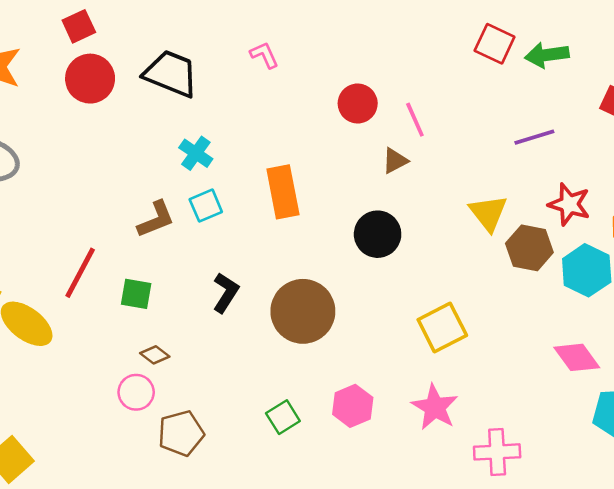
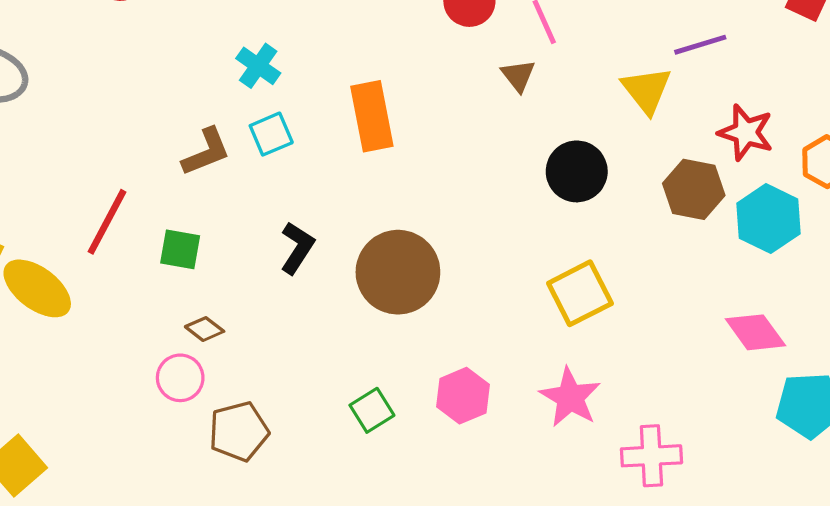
brown triangle: (395, 161) -> (518, 76), turned -40
yellow triangle: (488, 213) -> (647, 90), moved
black circle: (378, 234) -> (577, 171), moved

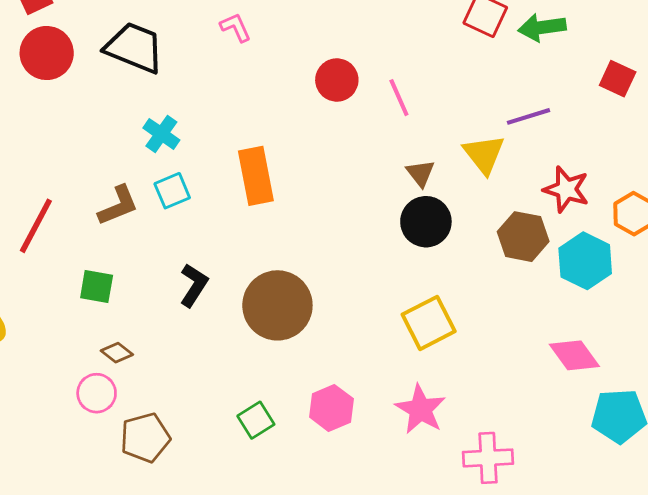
brown triangle: (518, 76) -> (421, 173), moved
red line: (107, 222) -> (36, 226), moved

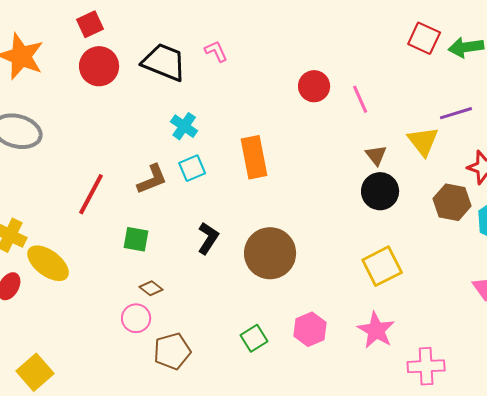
pink L-shape: (236, 27) -> (216, 51), moved

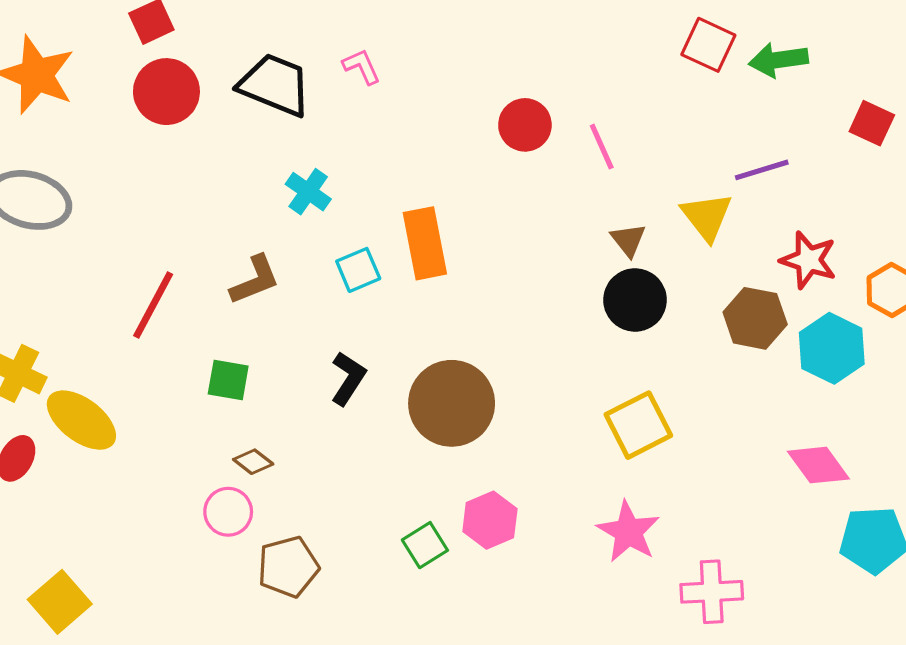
cyan square: (192, 168) -> (358, 270), moved
pink hexagon: (310, 329) -> (490, 520), moved

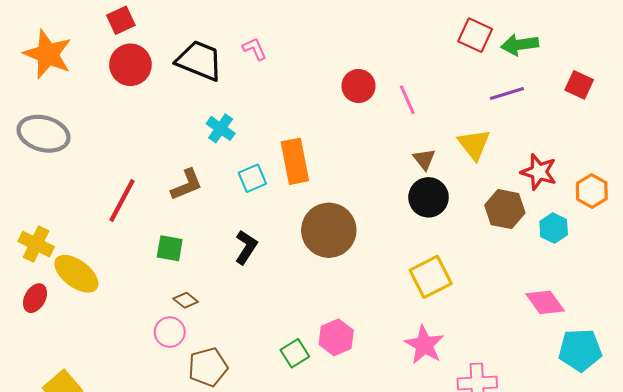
purple line: (762, 170) -> (507, 93), moved
cyan hexagon: (832, 348) -> (554, 228), size x0.7
brown circle: (452, 403) -> (329, 230), moved

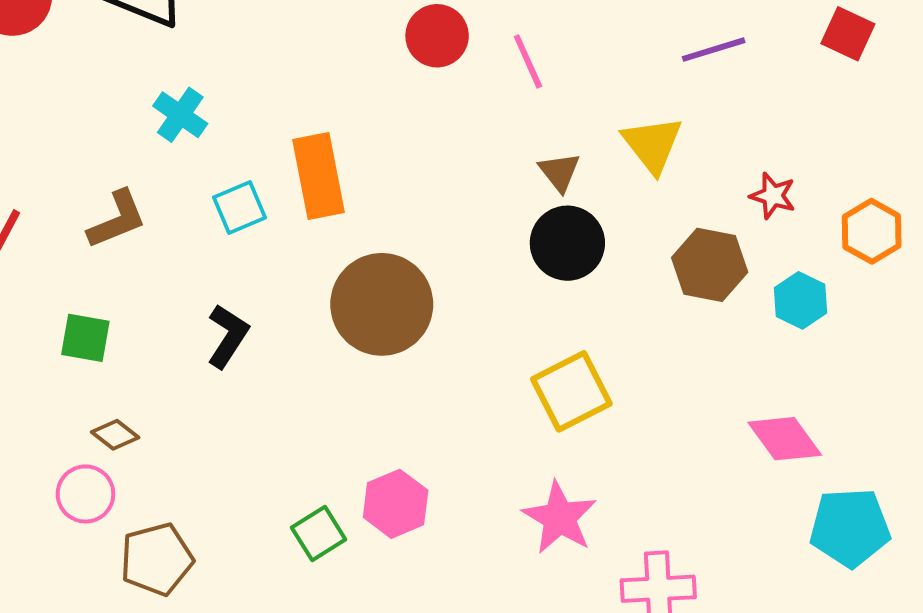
red star: (539, 172) -> (773, 196), size x0.7

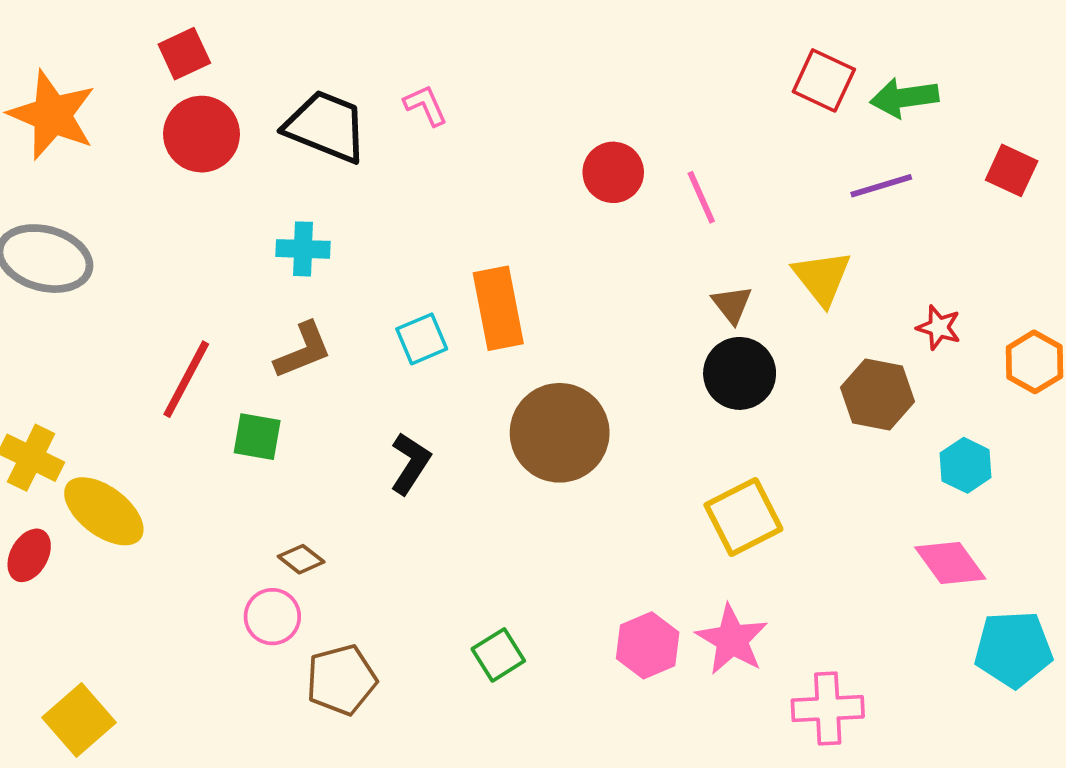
cyan cross: (180, 115) -> (303, 249), moved, turned -33
cyan hexagon: (800, 300) -> (966, 465), moved
green square: (85, 338) -> (257, 437), moved
pink hexagon: (396, 504) -> (648, 645), moved

